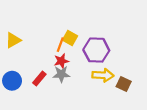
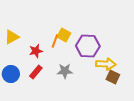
red star: (61, 61) -> (36, 51), moved
gray star: (61, 74) -> (65, 71), moved
yellow arrow: (103, 75) -> (106, 64), moved

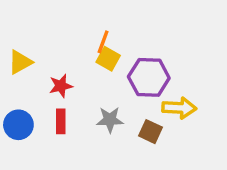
orange line: (55, 41) -> (103, 42), moved
red rectangle: (36, 72) -> (61, 121), turned -40
brown square: (113, 77) -> (150, 132), moved

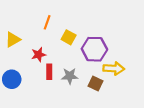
orange line: (103, 42) -> (47, 22), moved
red rectangle: (61, 121) -> (49, 72), moved

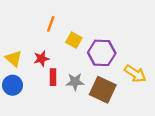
yellow triangle: (13, 39) -> (14, 59), moved, turned -49
yellow arrow: (114, 69) -> (135, 74), moved, turned 30
brown square: (95, 84) -> (103, 90), size x1.6

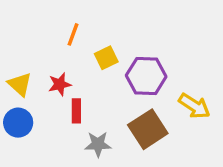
yellow square: (74, 40) -> (106, 58), turned 35
gray star: (75, 82) -> (98, 144), moved
brown square: (103, 90) -> (148, 129), turned 32

